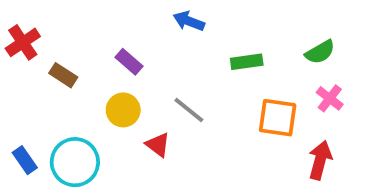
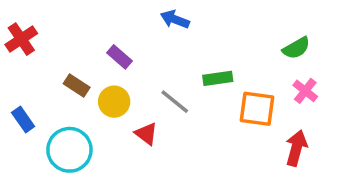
green rectangle: (247, 62) -> (218, 78), moved
brown rectangle: (63, 75) -> (77, 85), moved
blue rectangle: (25, 160) -> (23, 119), moved

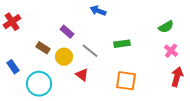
gray line: (175, 102) -> (90, 51), moved
orange square: (257, 109) -> (126, 81), moved
red arrow: (296, 148) -> (177, 77), moved

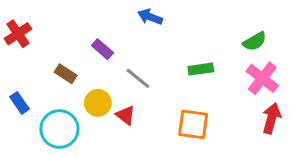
green rectangle: (122, 44) -> (201, 69), moved
pink cross: (171, 51) -> (262, 78), size x1.5
yellow circle: (64, 57) -> (98, 103), moved

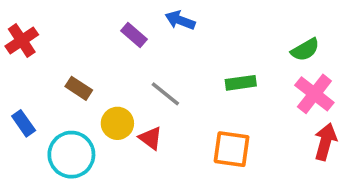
purple rectangle: (102, 49) -> (134, 35), moved

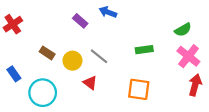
yellow circle: (117, 123) -> (72, 61), moved

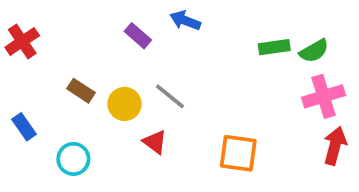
green rectangle: (144, 50) -> (274, 47), moved
pink cross: (188, 56) -> (324, 96), turned 35
cyan circle: (43, 93) -> (73, 159), size x0.7

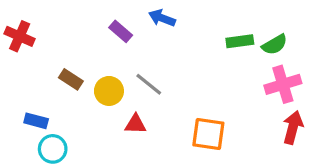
red cross: (22, 41) -> (20, 36), turned -32
blue rectangle: (24, 127) -> (36, 121), moved, turned -40
red triangle: (155, 142) -> (135, 124), turned -35
cyan circle: (73, 159) -> (53, 149), moved

